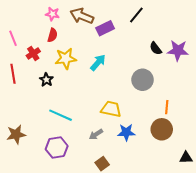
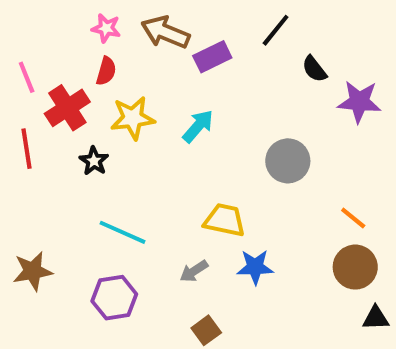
black semicircle: (156, 48) -> (314, 69), moved
red cross: (33, 53) -> (67, 108), size x1.5
orange line: (167, 107) -> (353, 218), moved, turned -56
brown circle: (162, 129) -> (355, 267), moved

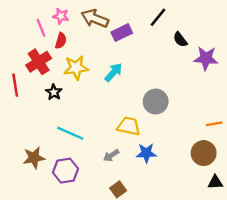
pink line: (27, 77) -> (41, 28), moved
gray circle: (288, 161) -> (156, 102), moved
orange line: (353, 218) -> (214, 124), moved, turned -49
brown star: (33, 271) -> (34, 158), moved

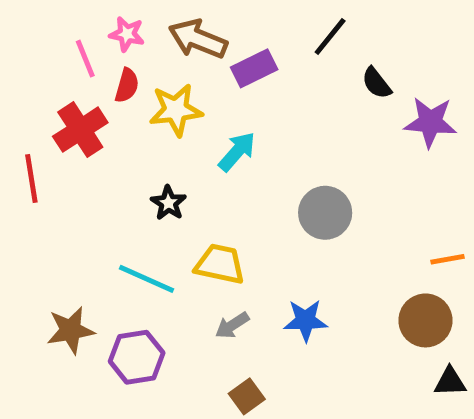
yellow star: (76, 68) -> (176, 110), moved
black star: (54, 92) -> (168, 203), moved
yellow trapezoid: (129, 126) -> (220, 264), moved

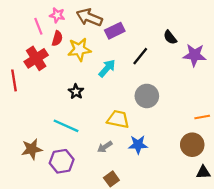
black line: (330, 37) -> (140, 56), moved
yellow trapezoid: (220, 264) -> (118, 119), moved

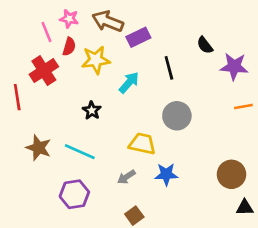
black line: (140, 56) -> (169, 68), turned -54
orange line: (202, 117) -> (243, 106), moved
brown star: (32, 149) -> (39, 148), moved, turned 30

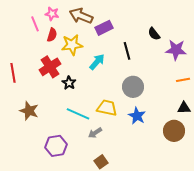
red cross: (44, 71) -> (50, 67), moved
cyan line: (80, 152) -> (78, 114), moved
blue star: (166, 174) -> (137, 116), moved, turned 30
black triangle: (245, 208) -> (184, 108), moved

